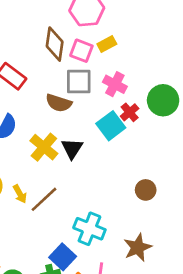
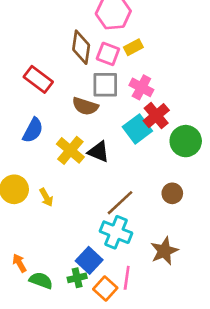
green circle: (163, 100) -> (186, 141), moved
red cross: (130, 112) -> (156, 116), size x1.4
black triangle: (72, 148) -> (99, 152), turned -40
brown line: (44, 199) -> (120, 203), moved

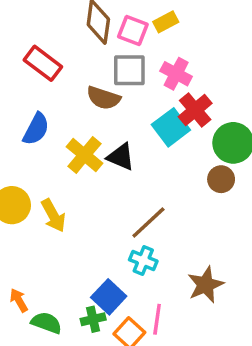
brown circle: (172, 193) -> (221, 179), moved
yellow arrow: (46, 197) -> (53, 216), size x1.4
cyan cross: (116, 232) -> (143, 260), size x0.7

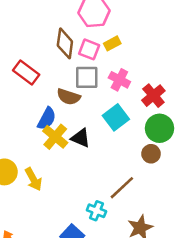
red cross: (195, 110) -> (153, 96), moved
blue semicircle: (36, 129) -> (47, 119), moved
brown line: (148, 222) -> (122, 188), moved

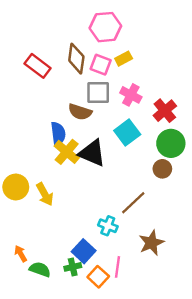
red rectangle: (26, 72) -> (38, 66), moved
blue semicircle: (47, 119) -> (58, 134), turned -35
black triangle: (81, 138) -> (92, 153), size x1.4

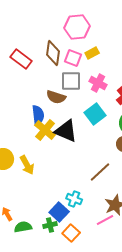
cyan cross: (108, 226) -> (74, 199), moved
pink line: (118, 267) -> (105, 220), moved, turned 54
green semicircle: (40, 269) -> (23, 227), turned -30

